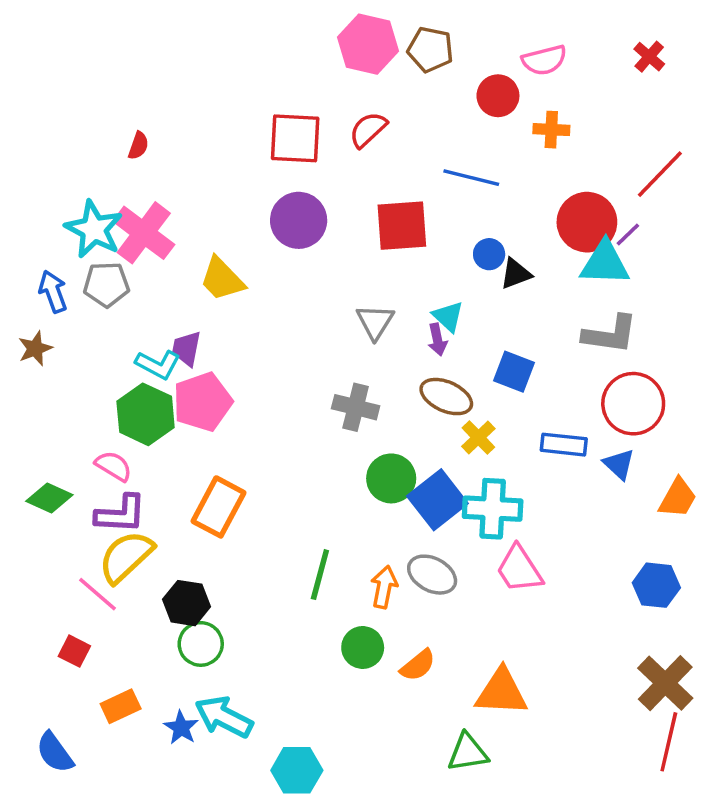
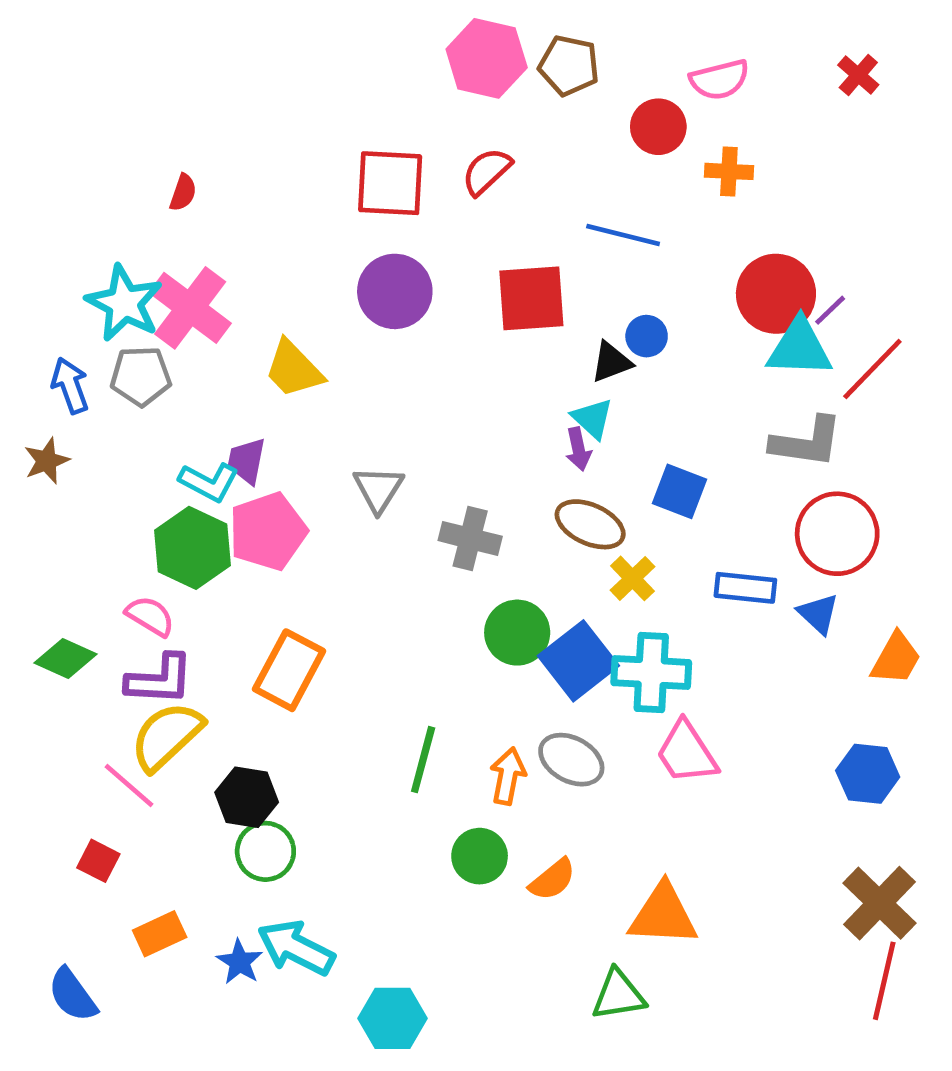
red line: (660, 174) -> (872, 369), moved
black triangle: (516, 274) -> (611, 362), moved
gray triangle: (375, 322) -> (378, 489), moved

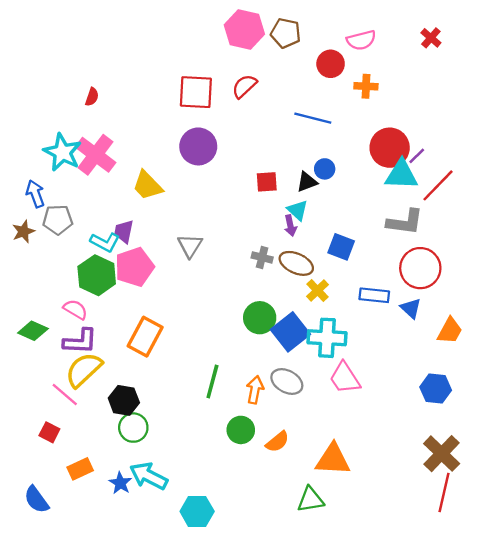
red square: (531, 298) -> (267, 182), moved, size x0.6
gray pentagon: (141, 376) -> (58, 220), moved
gray cross: (470, 538) -> (262, 257), moved, size x0.7

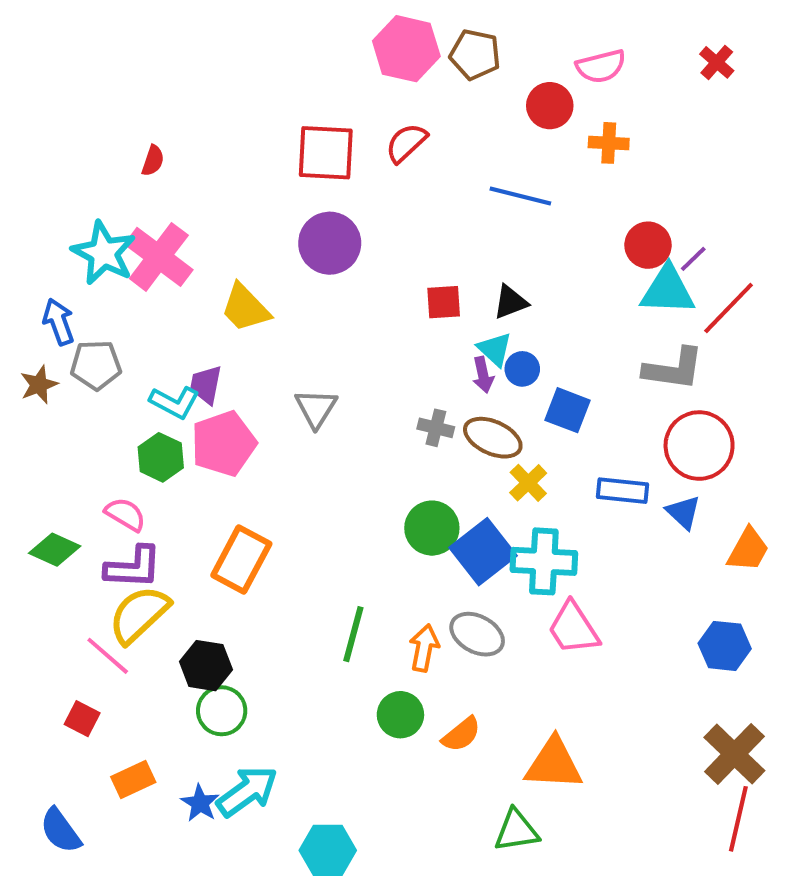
red circle: (390, 148) -> (648, 245), size x0.7
blue circle: (325, 169) -> (522, 369), moved
green hexagon: (97, 275) -> (161, 457), size x0.7
cyan arrow: (149, 476) -> (247, 791), turned 117

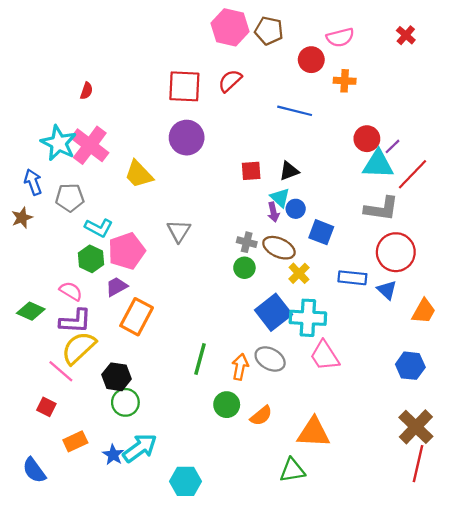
gray pentagon: (96, 365) -> (70, 198), moved
purple trapezoid: (206, 385) -> (117, 287), moved, turned 50
green circle: (432, 528) -> (244, 268), moved, size x0.7

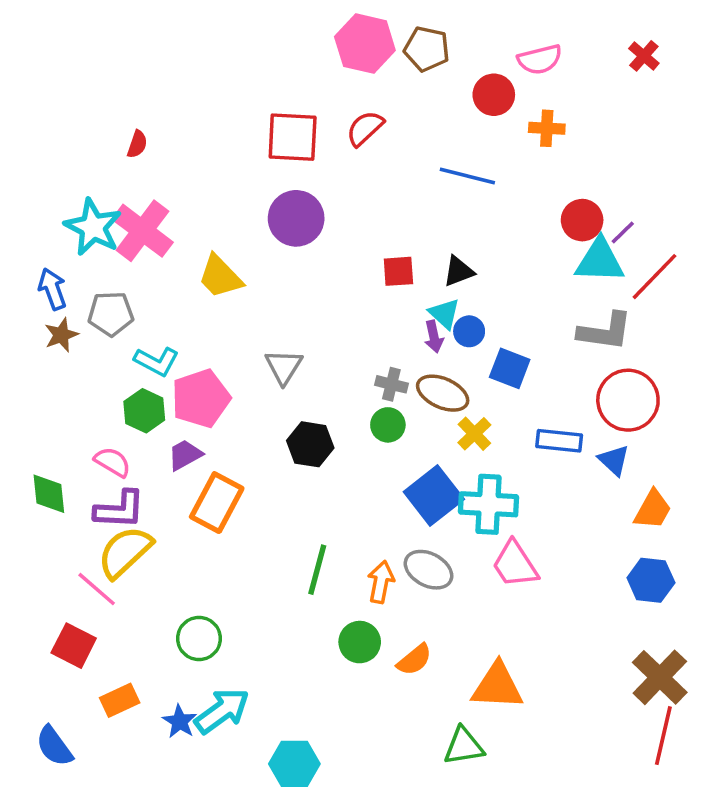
brown star: (22, 218) -> (61, 335), moved
green diamond: (31, 311) -> (49, 494), turned 60
orange trapezoid: (424, 311) -> (653, 510), moved
black hexagon: (117, 377) -> (310, 444), moved
red square: (46, 407) -> (74, 646), size x1.4

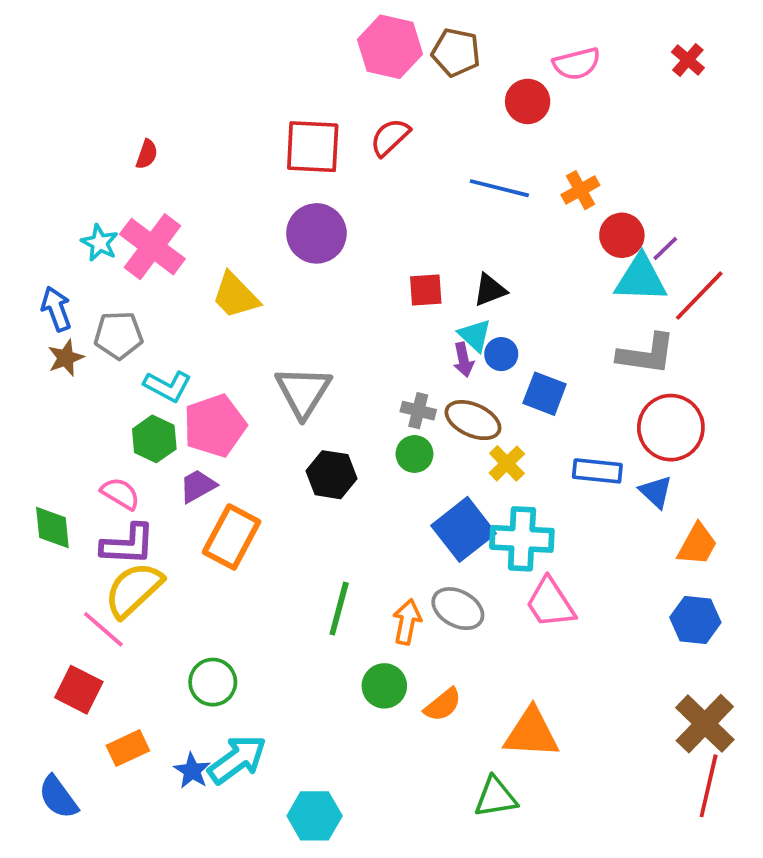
orange cross: (547, 128) -> (580, 190), moved, turned -32
cyan star: (93, 227) -> (100, 243), size x0.6
gray triangle: (284, 367) -> (303, 392), size x1.4

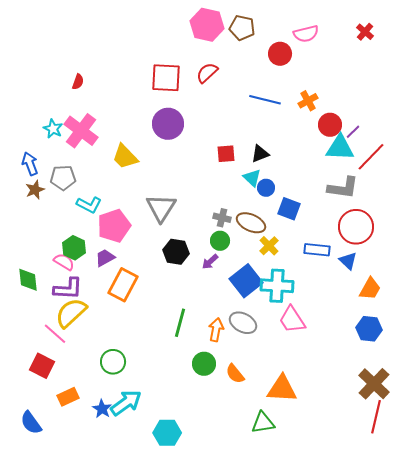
purple arrow: (464, 360) -> (210, 262), moved, turned 60
green hexagon: (154, 439) -> (74, 248), moved
orange semicircle: (443, 705) -> (235, 374), turned 90

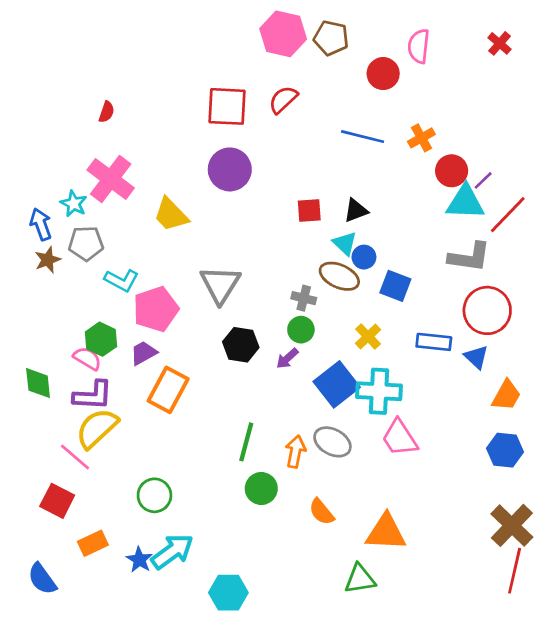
pink semicircle: (306, 34) -> (419, 46), turned 110
cyan star: (53, 129) -> (74, 204), moved
brown ellipse: (251, 223) -> (339, 276), moved
green circle: (204, 364) -> (261, 488), moved

